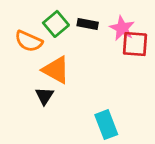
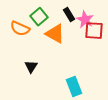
black rectangle: (88, 24) -> (69, 15), moved, turned 48
orange triangle: (56, 70) -> (55, 34), moved

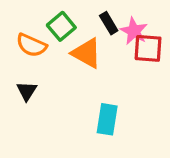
black triangle: (31, 67) -> (27, 91), moved
cyan rectangle: (74, 87) -> (107, 119), moved, turned 30

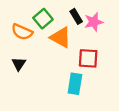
pink star: (134, 31) -> (94, 22), turned 30
red square: (148, 48) -> (88, 58), moved

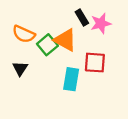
green square: (43, 19) -> (47, 45), moved
cyan rectangle: (75, 84) -> (71, 79), moved

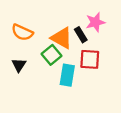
black rectangle: (82, 17) -> (81, 35), moved
green square: (47, 45) -> (51, 55), moved

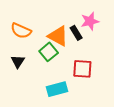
red square: (90, 59) -> (82, 69), moved
cyan rectangle: (67, 75) -> (57, 89), moved, turned 66

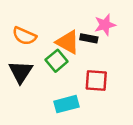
black rectangle: (76, 33) -> (89, 38), turned -48
black triangle: (18, 62) -> (21, 72), size x1.5

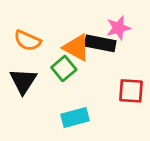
black rectangle: (89, 38) -> (100, 43), size x1.5
red square: (96, 81) -> (131, 91), moved

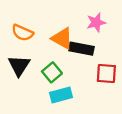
black rectangle: (100, 43) -> (81, 49), moved
green square: (64, 68) -> (52, 72), moved

